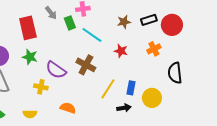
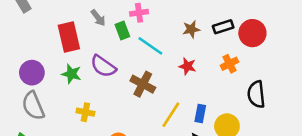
purple semicircle: (56, 70) -> (103, 66), moved

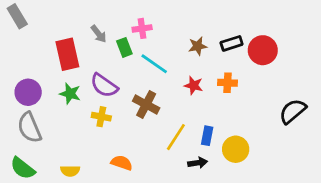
orange cross: (230, 64) -> (227, 83), moved, turned 30
black semicircle: (256, 94) -> (293, 111), moved, turned 56
yellow cross: (85, 112) -> (101, 117), moved

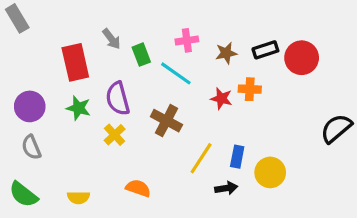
pink cross: (142, 28) -> (187, 40), moved
orange cross: (227, 83) -> (250, 89), moved
purple semicircle: (104, 85) -> (118, 99), turned 40
yellow cross: (101, 117) -> (115, 135), turned 36
gray semicircle: (29, 128) -> (31, 147), size x0.7

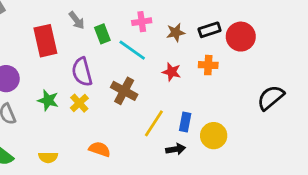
orange cross: (250, 89) -> (208, 65), moved
green star: (78, 108) -> (48, 100), moved

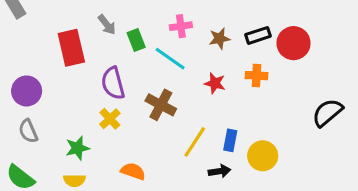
green star: (48, 100) -> (78, 148), moved, turned -30

